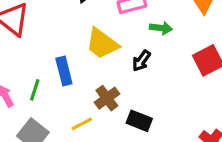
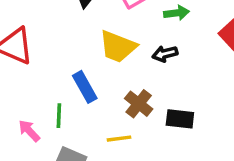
black arrow: (141, 61) -> (165, 54), turned 55
yellow line: (82, 124) -> (119, 139), turned 35

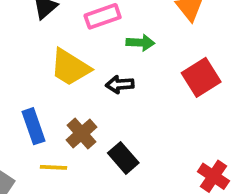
blue rectangle: (85, 87) -> (33, 126), moved
black rectangle: (180, 119) -> (123, 158), turned 32

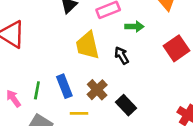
yellow trapezoid: (70, 67) -> (87, 45), turned 48
black arrow: (120, 84) -> (122, 55), turned 66

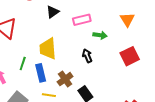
yellow trapezoid: (87, 45) -> (48, 49), moved
green line: (37, 90) -> (23, 63), moved

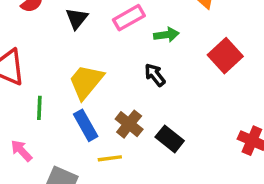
yellow trapezoid: (48, 49) -> (86, 82), turned 60
green line: (23, 63) -> (39, 108), moved

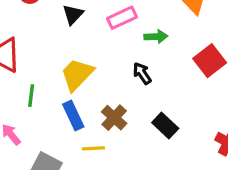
black rectangle: (170, 139) -> (165, 126), moved

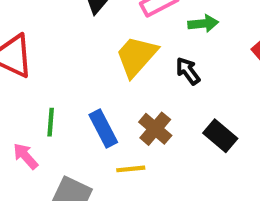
yellow trapezoid: (77, 75) -> (136, 56), moved
green line: (31, 96) -> (51, 122), moved

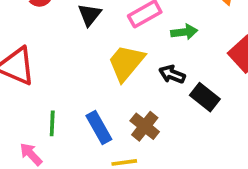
black arrow: (188, 71) -> (172, 74), turned -30
black rectangle: (220, 136) -> (205, 97), moved

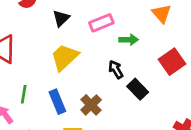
yellow trapezoid: (126, 63) -> (65, 57), moved
black arrow: (172, 74) -> (116, 70), turned 30

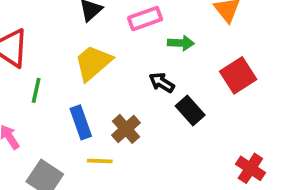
black arrow: (116, 70) -> (162, 83), turned -30
green line: (24, 94) -> (36, 90), moved

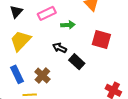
red square: (238, 75) -> (101, 40), turned -36

